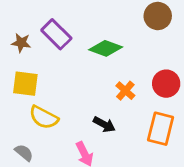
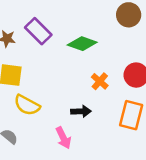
black arrow: (104, 124) -> (81, 111), turned -30

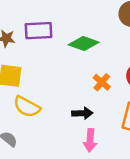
purple rectangle: (38, 31) -> (39, 31), turned -48
pink arrow: (63, 138) -> (90, 140), moved, turned 30

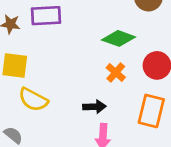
green diamond: (84, 44) -> (119, 38), moved

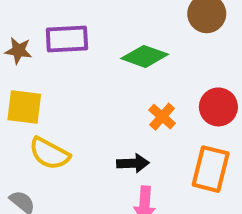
green diamond: (119, 38) -> (145, 56), moved

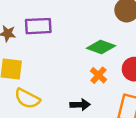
green diamond: (145, 56) -> (101, 47), moved

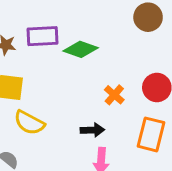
green diamond: (101, 47) -> (81, 49), moved

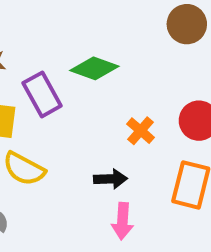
purple rectangle: (42, 36) -> (42, 94), moved, turned 64

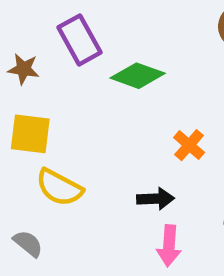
purple rectangle: (42, 94) -> (79, 40), moved

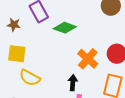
orange cross: (189, 145) -> (88, 59), size x1.5
black arrow: (156, 199) -> (73, 83), turned -84

